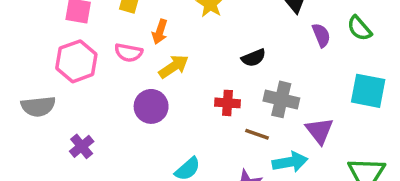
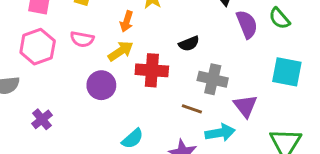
orange arrow: (160, 32) -> (127, 21), moved
purple semicircle: (321, 35) -> (247, 24), size x1.4
red cross: (227, 103) -> (152, 70), moved, size x1.5

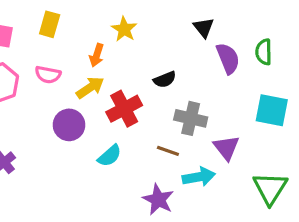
green semicircle: (279, 18) -> (264, 52), turned 40
red cross: (152, 70) -> (124, 109), turned -32
cyan semicircle: (133, 139) -> (110, 156), moved

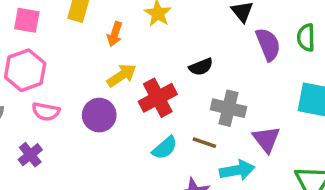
orange arrow: (97, 55) -> (115, 34), moved
pink semicircle: (48, 75) -> (46, 112), moved
cyan semicircle: (110, 156) -> (165, 148), moved

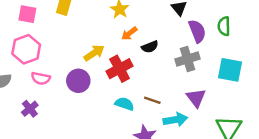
orange arrow: (115, 34) -> (129, 33), moved, turned 35
gray cross: (228, 108) -> (188, 59), moved, turned -30
cyan semicircle: (165, 148) -> (124, 104), turned -120

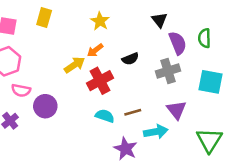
orange arrow: (129, 33) -> (95, 50), moved
purple circle: (78, 81) -> (45, 106), moved
brown line: (152, 100) -> (133, 112), turned -35

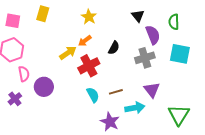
green semicircle: (204, 38) -> (174, 22), moved
black semicircle: (130, 59) -> (114, 48), turned -40
cyan square: (210, 82) -> (180, 54), moved
pink semicircle: (21, 90) -> (24, 74), turned -112
cyan semicircle: (105, 116) -> (93, 95), turned 42

